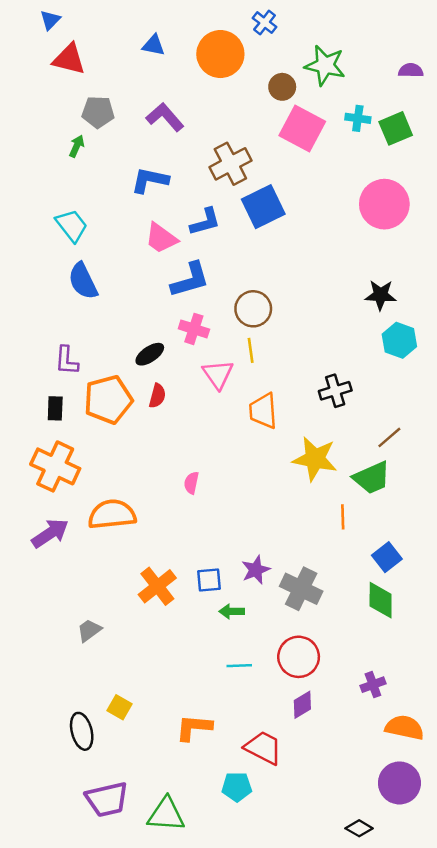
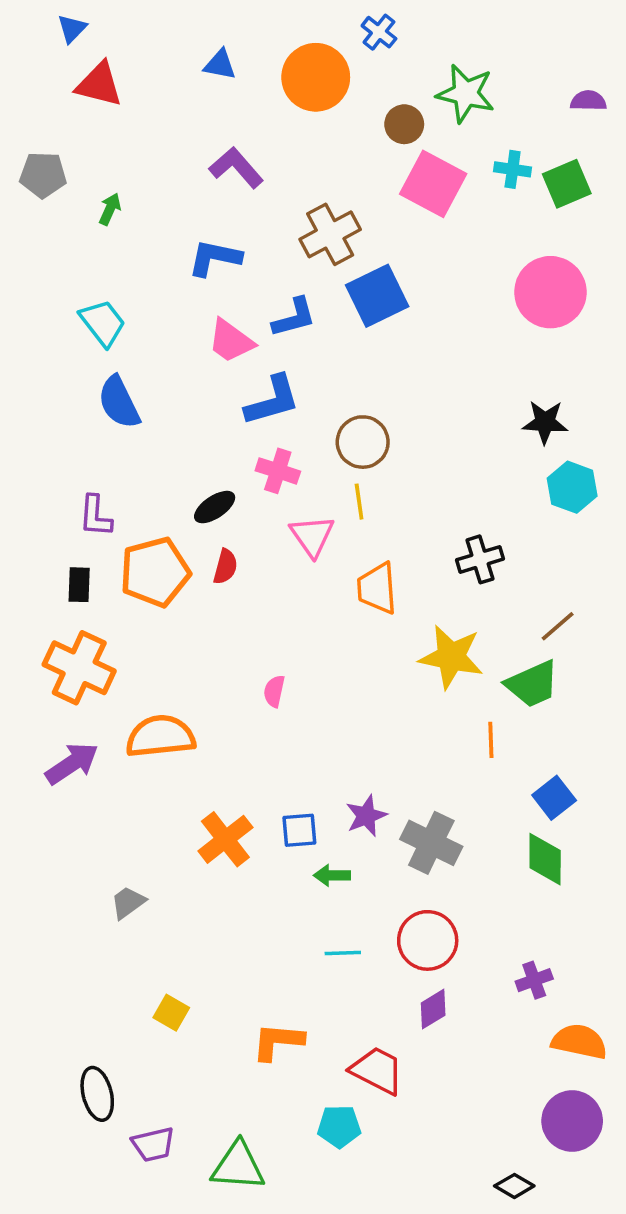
gray pentagon: (98, 112) -> (43, 175), moved
black ellipse: (82, 731) -> (97, 1094), moved
purple trapezoid: (107, 799) -> (153, 1144), size x0.7

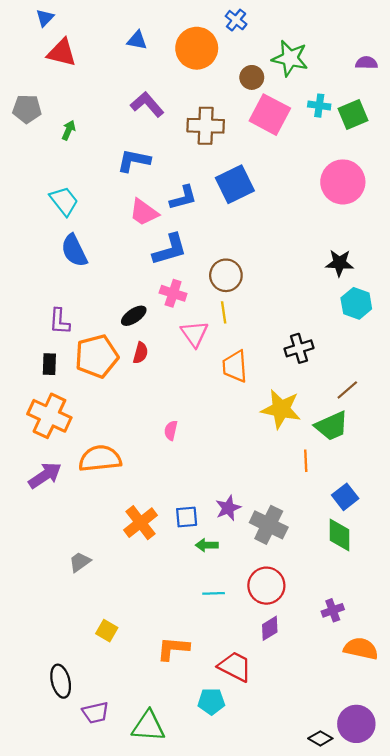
brown cross: (330, 234) -> (206, 126), moved, turned 30
purple circle: (572, 1121) -> (356, 724), moved

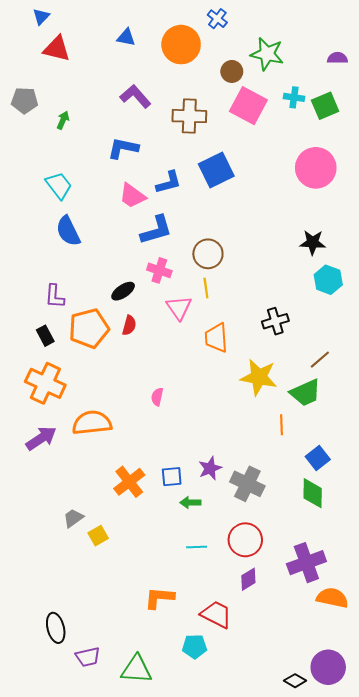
black rectangle: (49, 364) -> (45, 336), turned -30
purple cross: (333, 610) -> (306, 563), size x1.8
yellow square: (107, 631) -> (98, 536), moved, turned 30

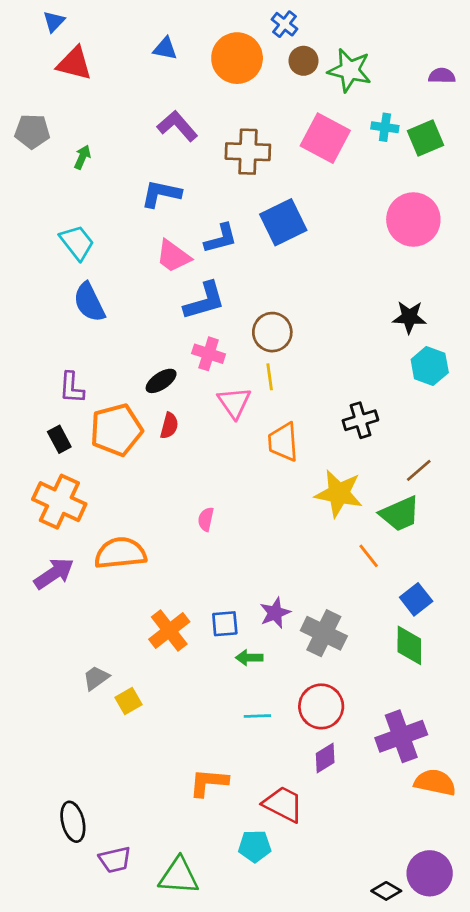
brown circle: (232, 71) -> (303, 61), moved
orange line: (282, 425) -> (369, 556), turned -36

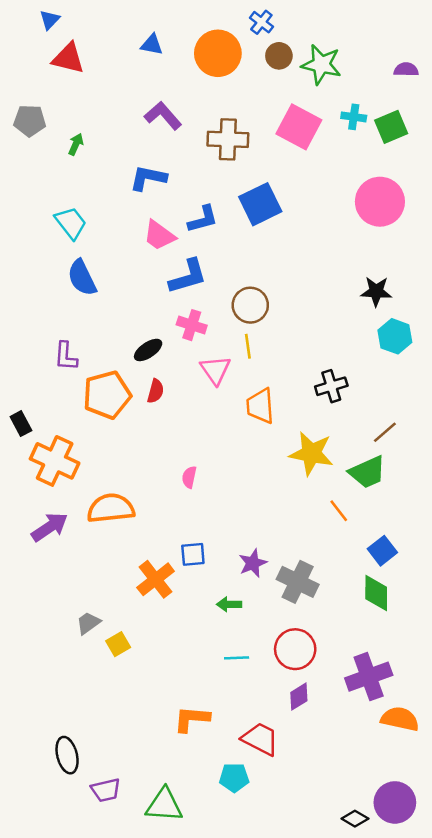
black rectangle: (59, 439) -> (21, 424), moved
blue square: (225, 624) -> (193, 554), moved

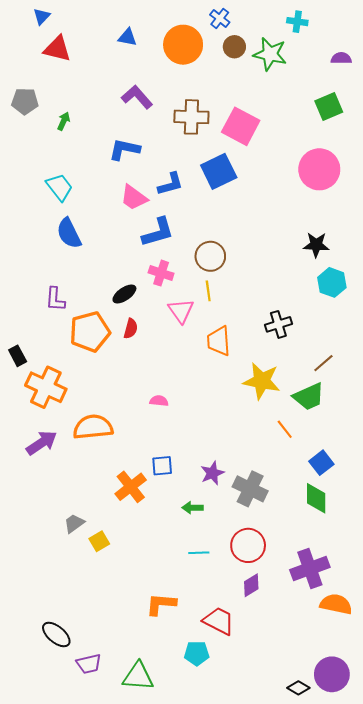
cyan cross: (354, 117) -> (297, 22), moved
pink square: (299, 127) -> (241, 126), moved
pink semicircle: (189, 477) -> (159, 401), turned 84
black ellipse: (67, 755) -> (56, 635), turned -36

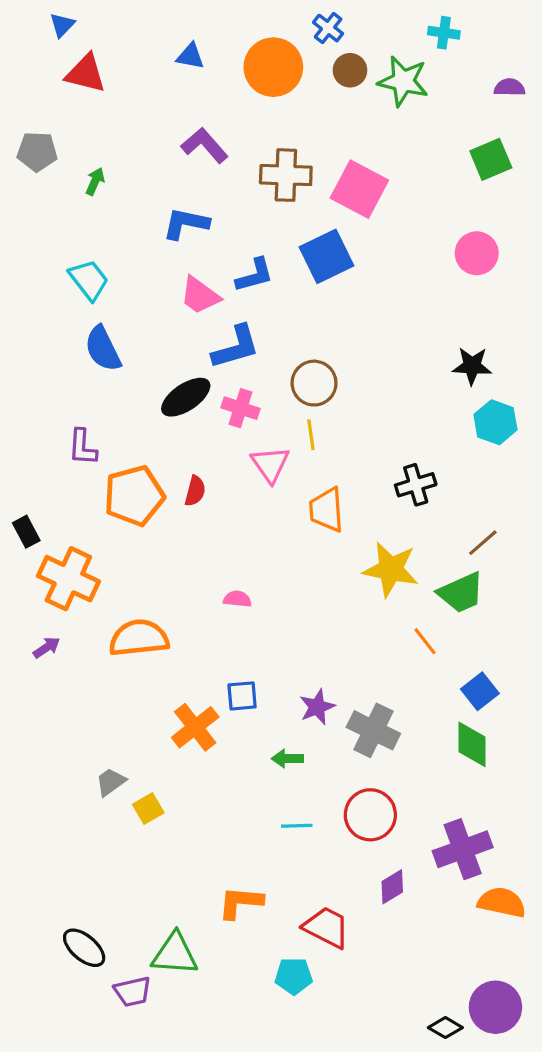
pink circle: (319, 169) -> (477, 253), size x0.7
black ellipse: (124, 294) -> (186, 397), moved, size x1.4
purple arrow: (42, 443) -> (47, 647), moved, size x0.6
purple diamond: (251, 585) -> (392, 887), moved
green triangle: (138, 676) -> (175, 954), moved

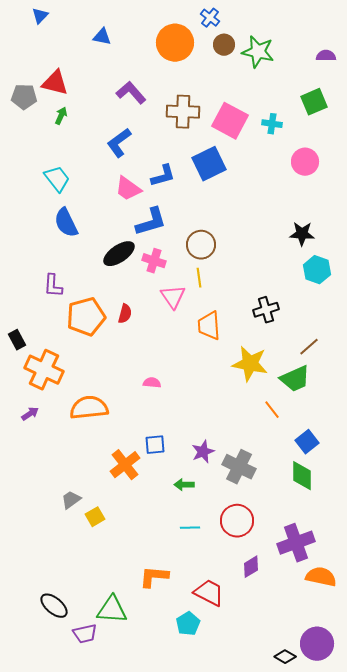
cyan cross: (444, 33) -> (272, 124), moved
blue triangle: (190, 56) -> (102, 37), moved
red triangle: (86, 73) -> (55, 83), moved
blue L-shape: (186, 224) -> (119, 143), turned -48
cyan pentagon: (294, 976) -> (188, 624), turned -30

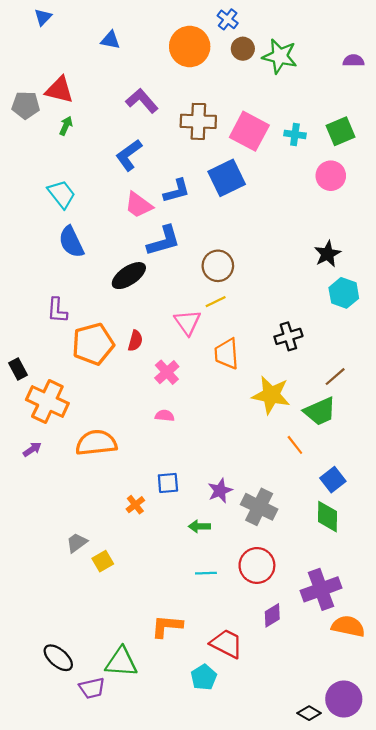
green square: (314, 102) -> (341, 131), moved
black star: (302, 234) -> (328, 254), turned -30
pink cross: (154, 261) -> (167, 372), moved, turned 30
yellow line: (199, 278) -> (216, 302), turned 72
orange cross: (125, 465) -> (135, 505), size x0.6

